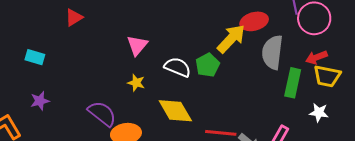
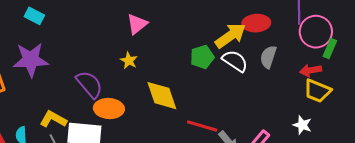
gray semicircle: (272, 52) -> (268, 57), size x0.7
white semicircle: (178, 67) -> (235, 61), moved
green rectangle: (293, 83) -> (330, 48), moved, size x0.7
purple star: (40, 101) -> (31, 60), size x1.8

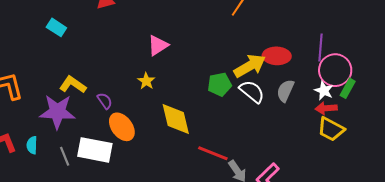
purple star: (31, 60) -> (57, 112), moved
purple semicircle: (89, 84) -> (105, 101), size x0.6
orange ellipse: (109, 108) -> (122, 127), turned 44
yellow L-shape: (53, 119) -> (73, 85), moved
white star: (302, 125) -> (324, 91), moved

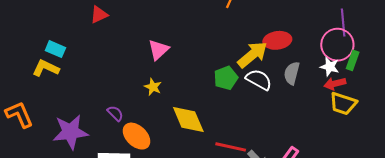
purple line: (320, 48) -> (343, 23), moved
yellow L-shape: (73, 85) -> (46, 68), moved

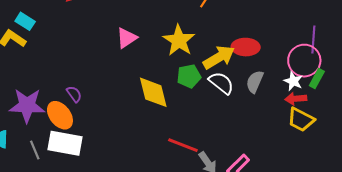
yellow star: (153, 87) -> (179, 40), moved, size x1.8
yellow diamond: (188, 119) -> (153, 92), moved
orange ellipse: (137, 136) -> (60, 115), moved

